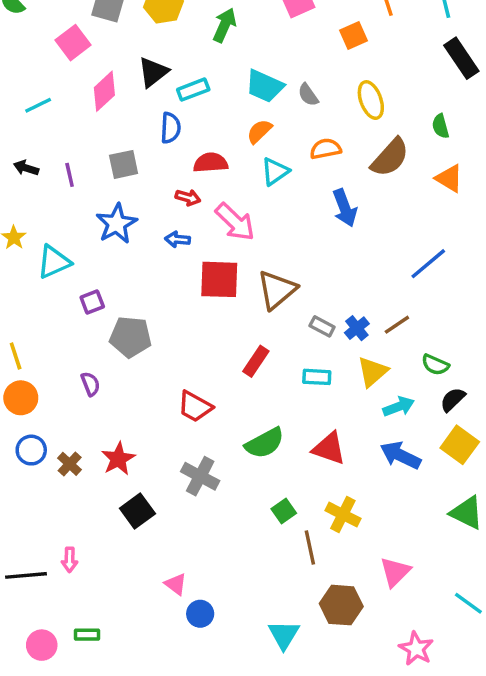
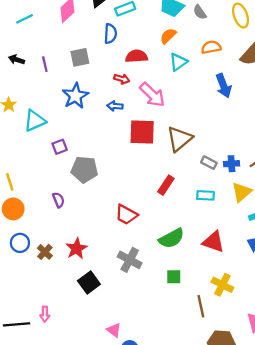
blue cross: (357, 328) -> (231, 164), turned 35
green square: (284, 511) -> (174, 277), moved, turned 35

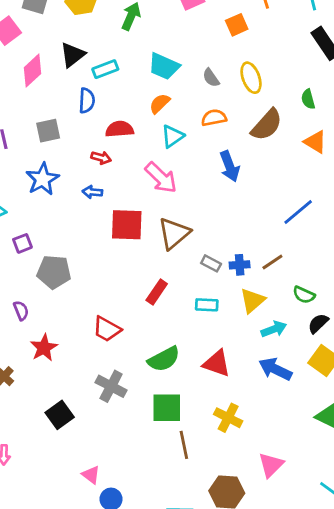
gray semicircle: (200, 12) -> (211, 78), moved
pink arrow: (152, 95) -> (161, 178), moved
red star: (77, 249) -> (44, 348), moved
green square: (174, 277) -> (167, 408), size x1.6
brown line: (201, 306) -> (184, 445), moved

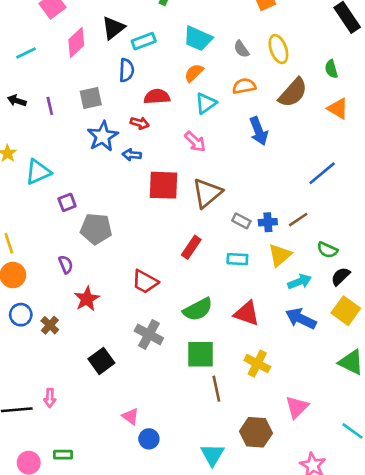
pink arrow: (161, 178) -> (195, 142), size x0.7
blue star: (42, 179) -> (103, 136), moved

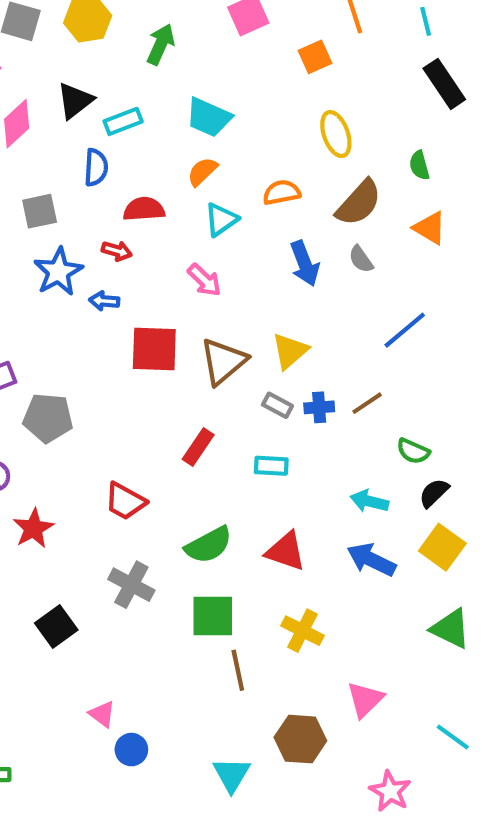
gray semicircle: (241, 49) -> (361, 259), moved
yellow triangle: (280, 255) -> (290, 351), moved
cyan arrow: (300, 282) -> (369, 501), turned -145

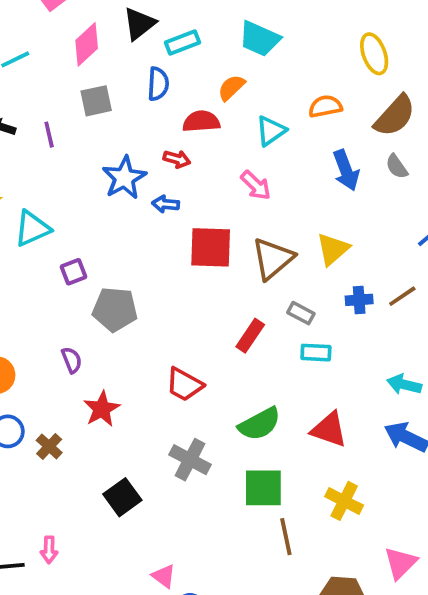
orange semicircle: (202, 172) -> (231, 88), moved
gray square: (40, 211) -> (96, 101), moved
gray rectangle: (277, 405) -> (301, 313), moved

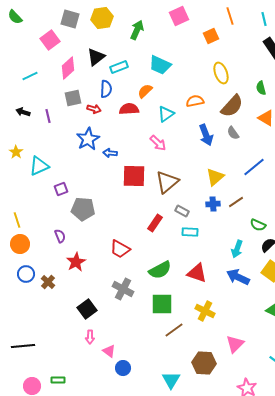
red arrow: (177, 159) -> (94, 109), moved
yellow triangle: (333, 249) -> (215, 177), moved
cyan arrow: (404, 384) -> (237, 249), turned -84
brown line: (286, 537) -> (174, 330), turned 66
pink arrow: (49, 550) -> (90, 337), moved

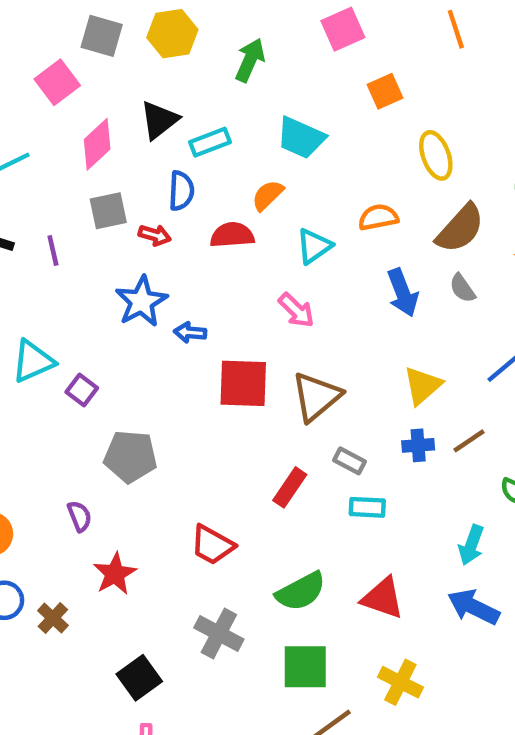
orange square: (211, 36) -> (385, 91), moved
purple square: (61, 189) -> (82, 390), moved, turned -32

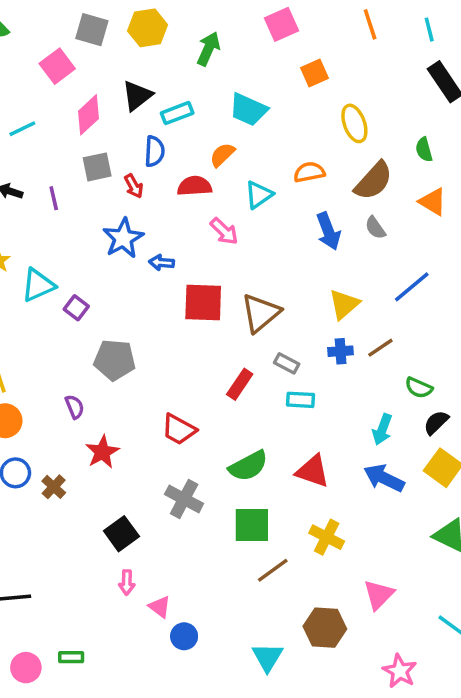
red arrow: (155, 235) -> (134, 186), turned 45
pink arrow: (296, 310) -> (224, 231), moved

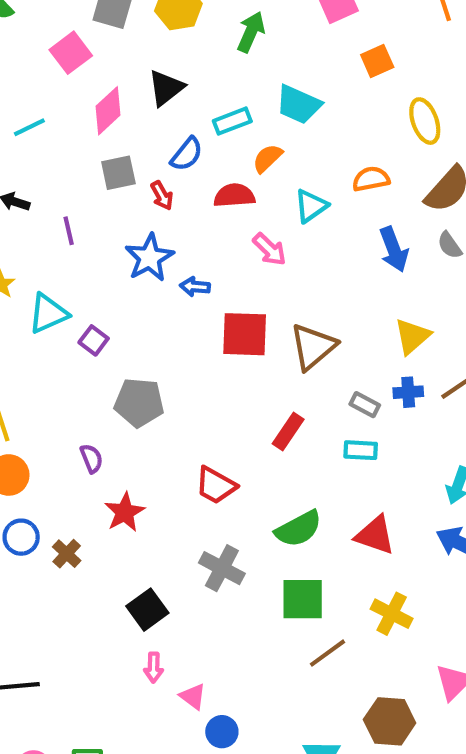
cyan rectangle: (177, 113) -> (232, 121), moved
blue semicircle: (155, 151) -> (187, 154), turned 36
purple line: (54, 198) -> (69, 231), moved
gray rectangle: (287, 363) -> (365, 405), moved

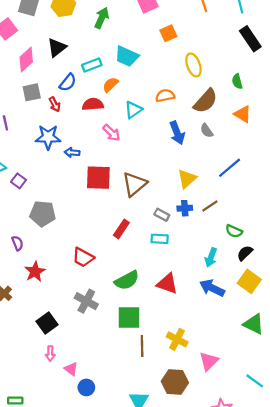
blue star: (149, 258) -> (48, 137), turned 30
yellow cross: (392, 614) -> (177, 339), moved
brown line: (327, 653) -> (142, 346), turned -55

